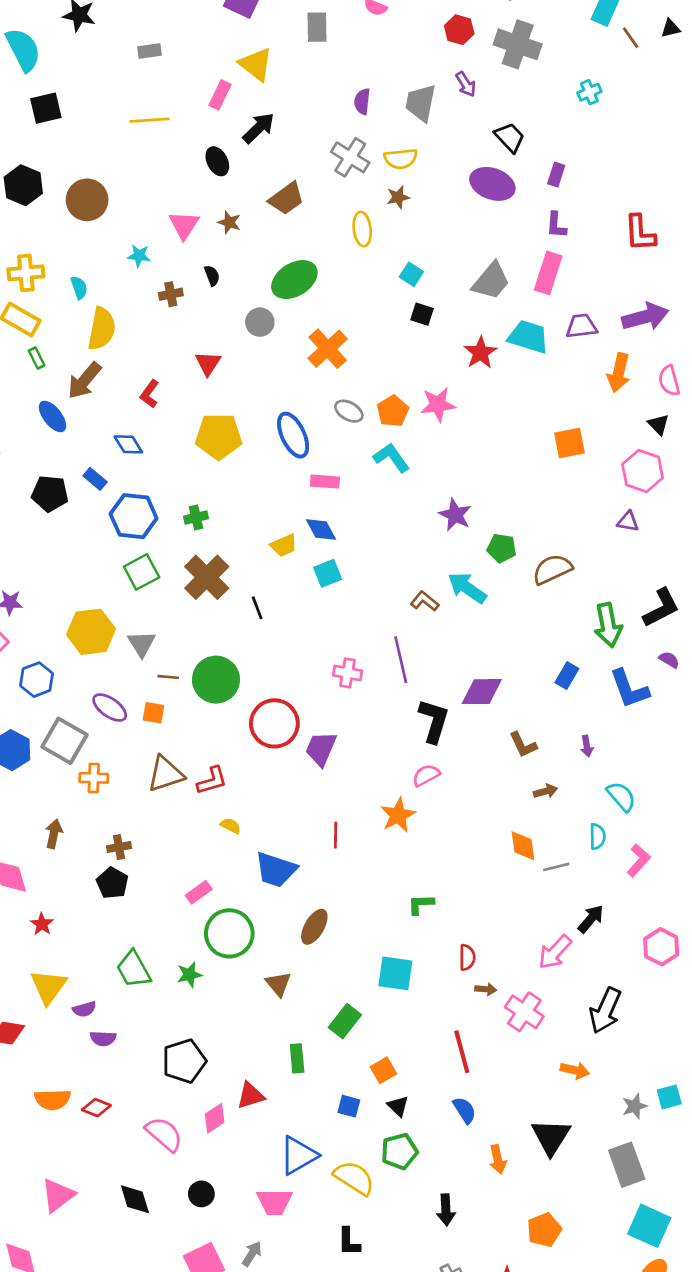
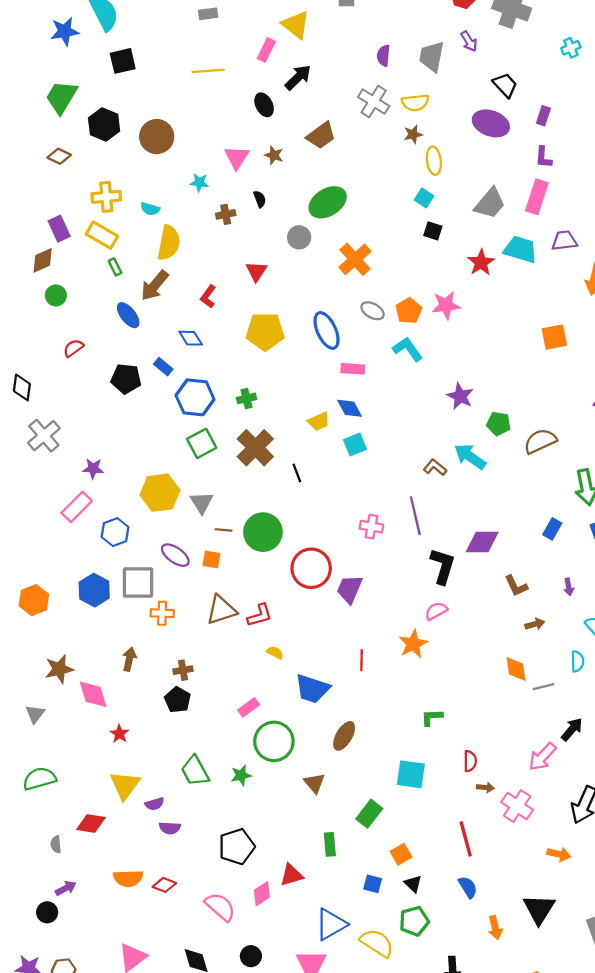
yellow ellipse: (362, 229) -> (434, 161), moved
cyan semicircle: (79, 288) -> (150, 209), turned 126
gray square: (64, 741) -> (138, 583), turned -30

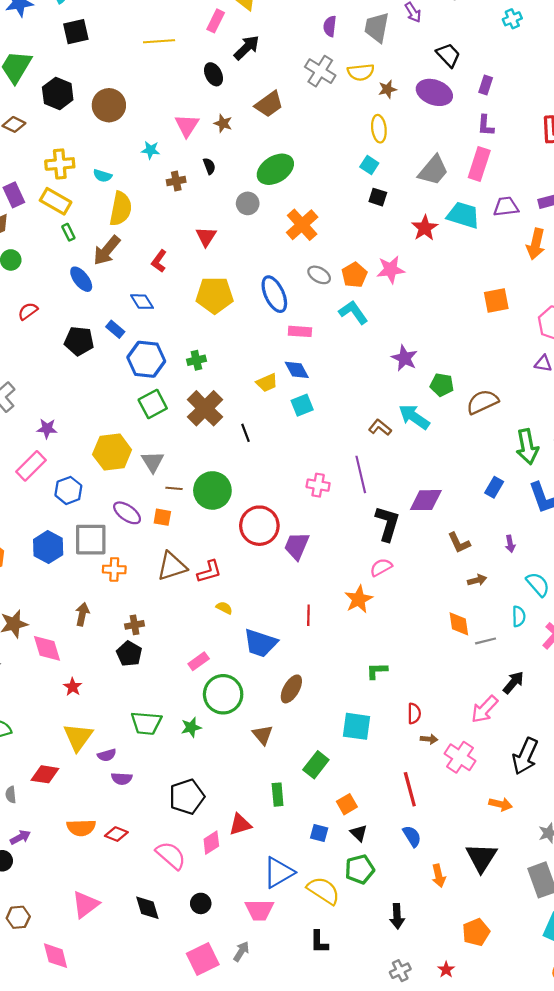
brown star: (413, 134) -> (387, 89), moved
green trapezoid: (195, 771) -> (146, 723), turned -56

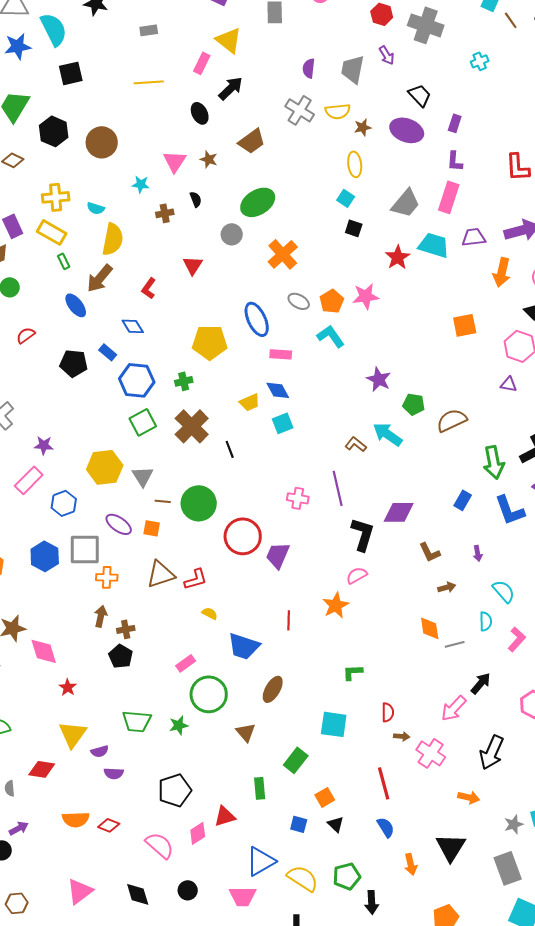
yellow pentagon: (215, 295) -> (210, 342), moved
brown arrow: (82, 614) -> (101, 616), moved
green pentagon: (360, 869) -> (347, 876), moved

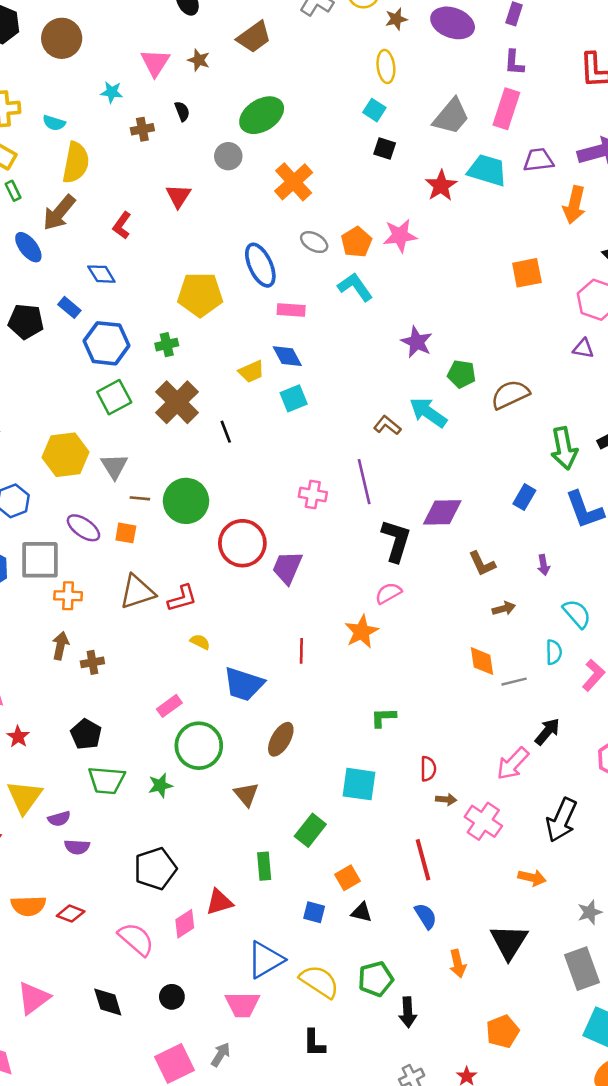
black pentagon: (121, 656) -> (86, 734), moved
black triangle: (336, 824) -> (362, 912), turned -30

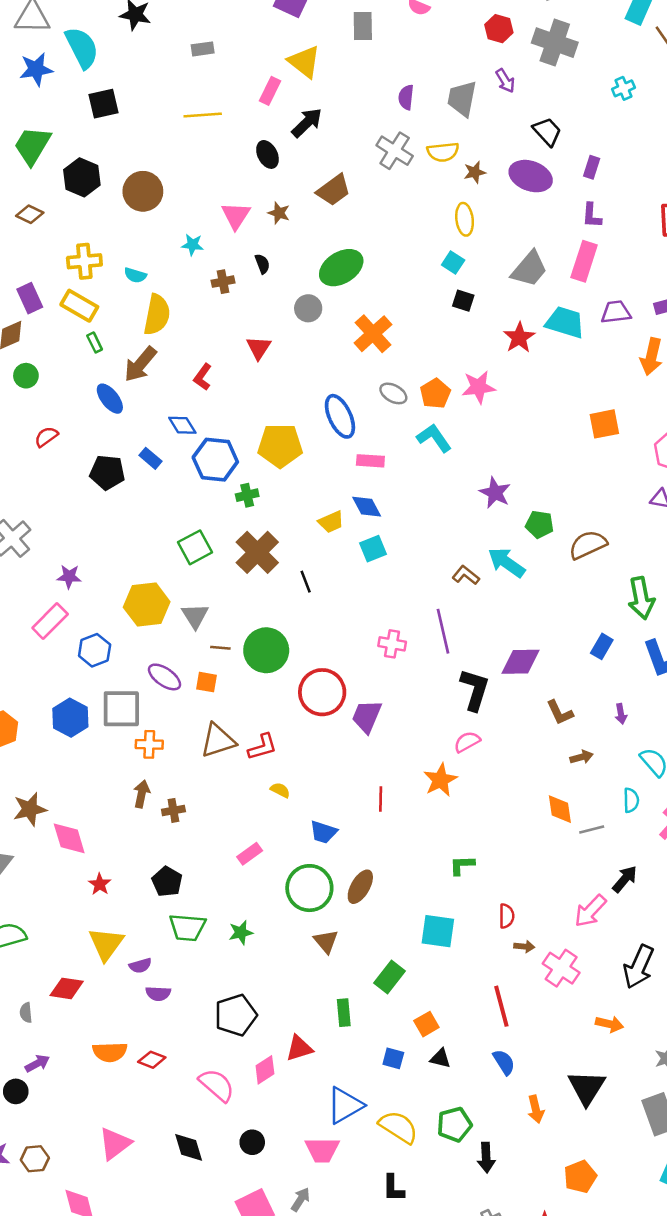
blue hexagon: (107, 343) -> (215, 460), moved
blue trapezoid: (244, 684) -> (323, 832), size x0.7
green circle: (199, 746) -> (309, 888), moved

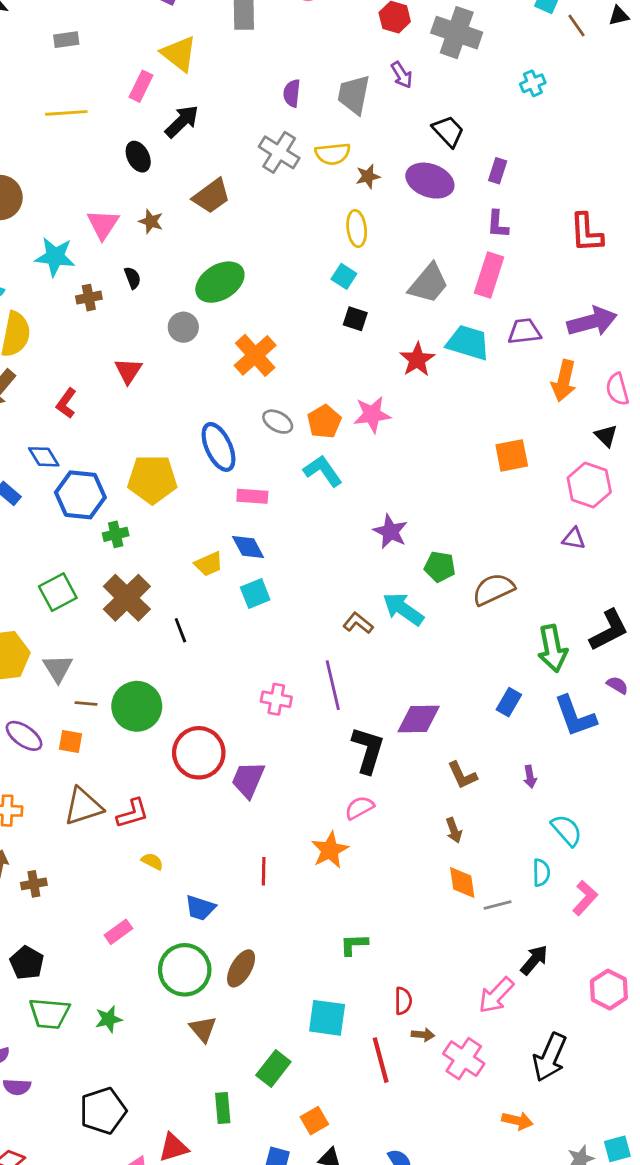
cyan star: (192, 245) -> (55, 257), size x1.6
brown arrow: (581, 757) -> (454, 830), moved, turned 85
red line: (501, 1006) -> (381, 1060), moved

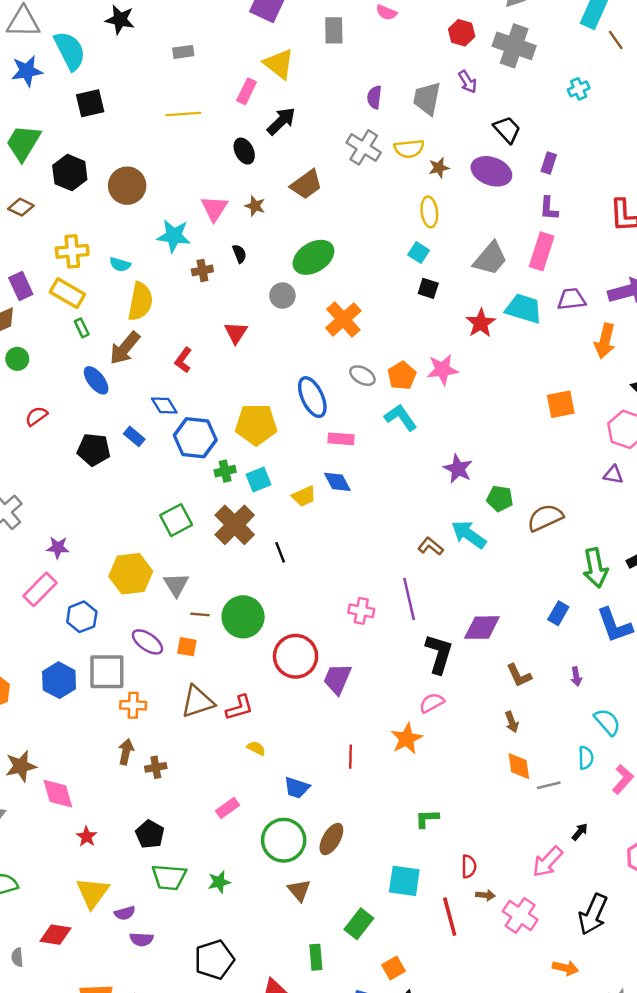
cyan square: (255, 594) -> (259, 479), moved
black arrow: (534, 960) -> (580, 832), size x0.7

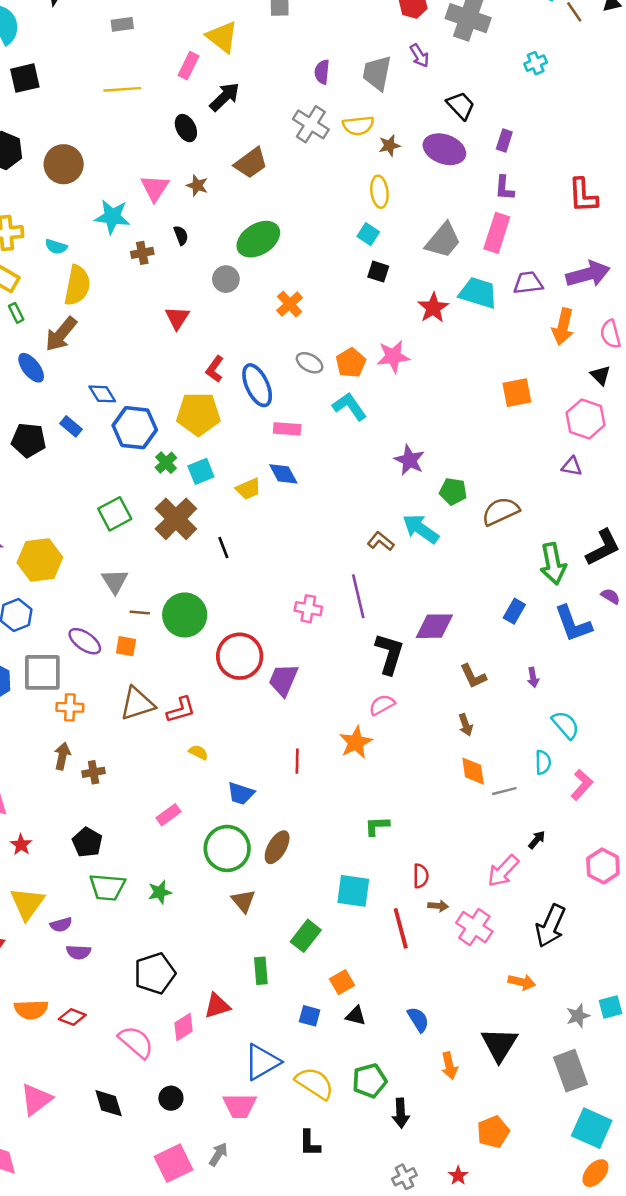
orange cross: (343, 319) -> (290, 304), size x0.7
red L-shape: (183, 360) -> (215, 369), moved
green cross: (225, 471) -> (166, 463), turned -30
yellow hexagon: (131, 574) -> (40, 560), moved

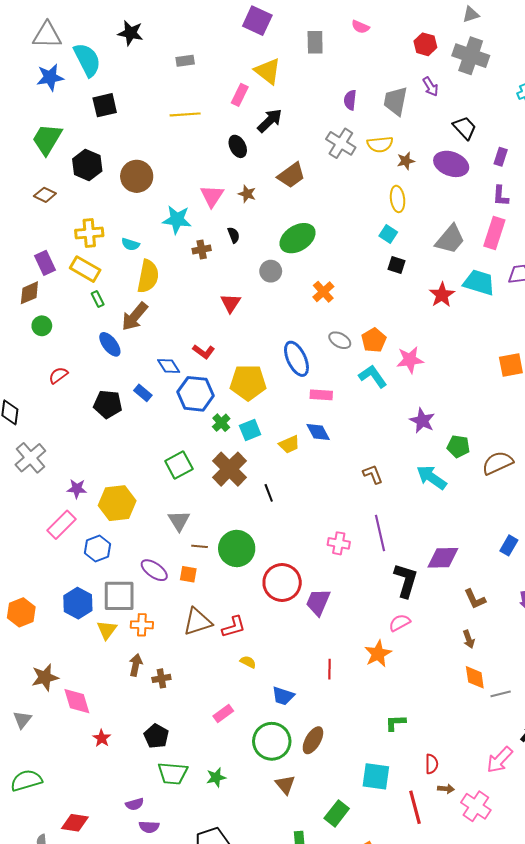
pink star: (393, 357) -> (410, 360), moved
red L-shape: (215, 369) -> (204, 352), moved, turned -90
brown L-shape: (381, 541) -> (373, 474), moved, turned 30
yellow triangle: (27, 903) -> (107, 630), moved, size x0.7

